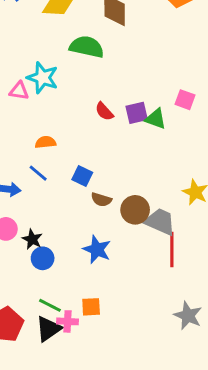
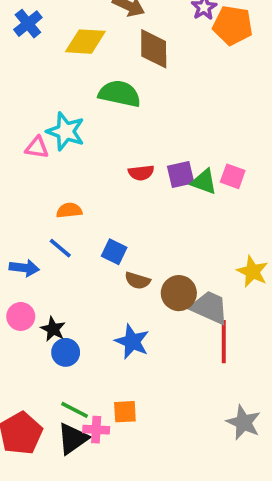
pink square: (185, 100) -> (233, 176), moved
red semicircle: (104, 111) -> (141, 173), turned -54

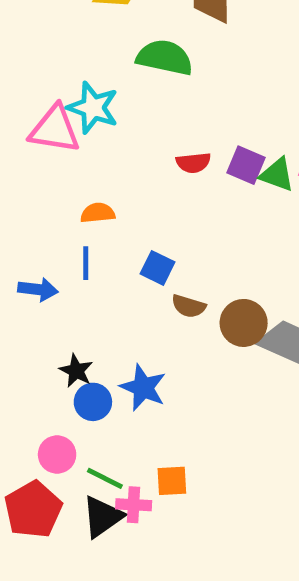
pink triangle: (37, 148) -> (55, 129), size x1.6
purple square: (181, 175) -> (246, 165), turned 36
blue line: (60, 248) -> (86, 263), turned 50
pink circle: (21, 316) -> (57, 454), moved
blue star: (132, 342) -> (143, 388), moved

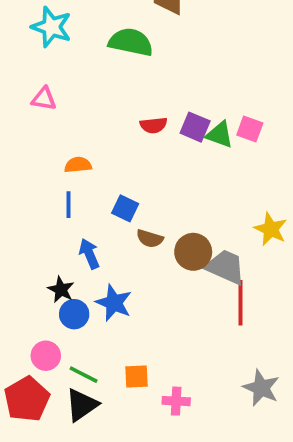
cyan star: (93, 108) -> (51, 27), moved
pink triangle: (55, 129) -> (44, 99), size x0.6
blue arrow: (38, 289) -> (89, 254), moved, turned -120
pink cross: (134, 505) -> (176, 401), moved

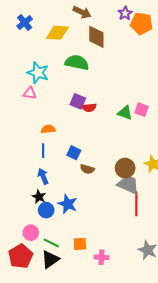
cyan star: (51, 27) -> (38, 73), moved
purple square: (195, 127) -> (78, 101), moved
brown circle: (193, 252) -> (125, 168), moved
blue arrow: (89, 254) -> (43, 176), moved

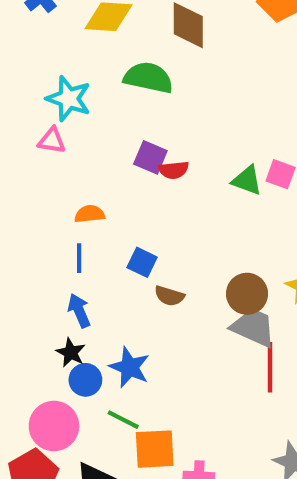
pink circle: (31, 233) -> (54, 426), size x1.5
green line: (51, 243) -> (123, 420), moved
orange square: (80, 244) -> (155, 449), size x1.5

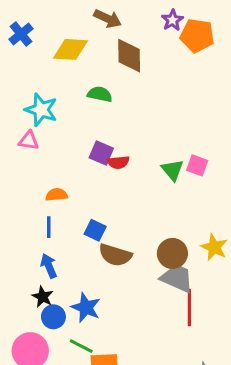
green semicircle: (148, 78) -> (100, 94), size x0.7
green triangle: (247, 180) -> (172, 170), turned 30
brown semicircle: (169, 296) -> (115, 255), size x1.5

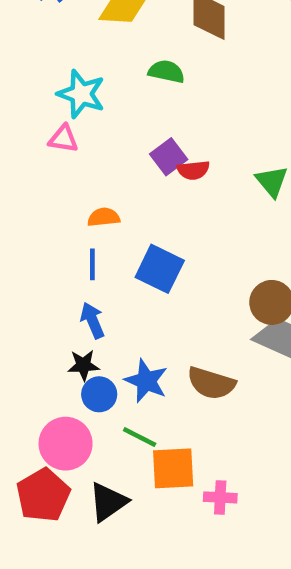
purple square: (101, 153) -> (169, 157), turned 30
blue square: (95, 230) -> (160, 269), size x1.5
brown semicircle: (115, 255) -> (211, 383), moved
black star: (43, 297) -> (83, 365), turned -30

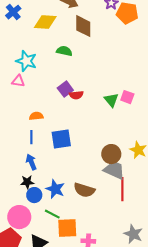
blue square: (160, 269) -> (61, 139), turned -35

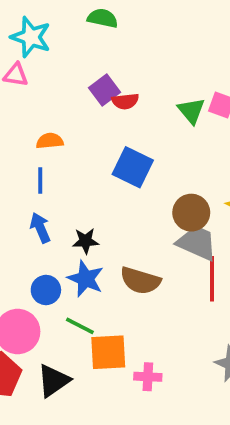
blue square: (61, 139) -> (133, 167), moved, turned 35
black star: (27, 182) -> (86, 241), moved

